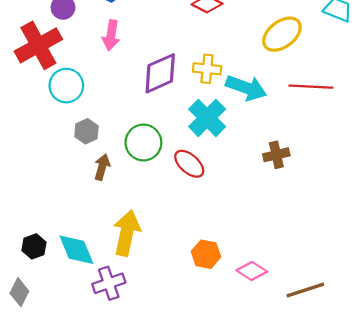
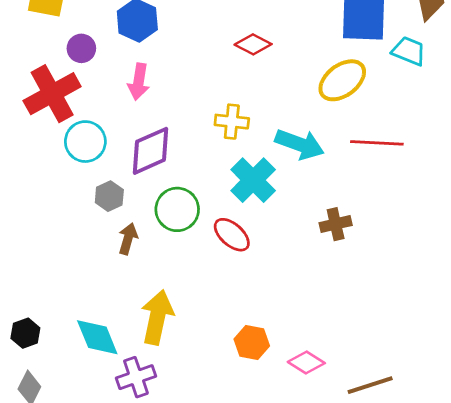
yellow cross: (207, 69) -> (232, 122), moved
purple diamond: (160, 73) -> (151, 151), moved
black hexagon: (34, 246) -> (25, 333), moved

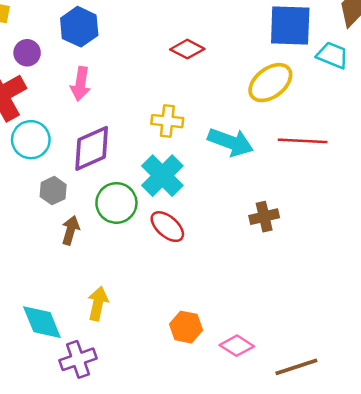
cyan cross: (253, 180) -> (162, 176), moved
yellow arrow: (157, 317) -> (98, 304), size x0.7

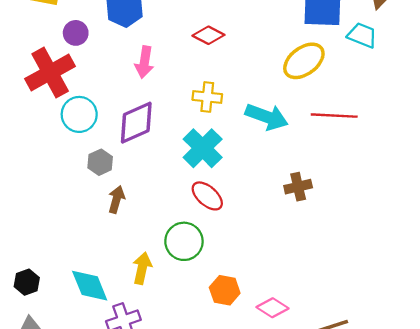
red diamond: (187, 49) -> (208, 35), moved
pink arrow: (80, 84) -> (144, 62), moved
green circle: (116, 203) -> (184, 241), moved

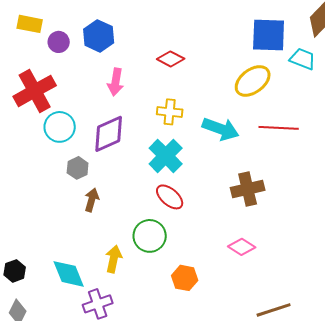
purple circle: (76, 33) -> (59, 42), moved
brown cross: (298, 187) -> (248, 189), size x1.4
pink diamond: (272, 308) -> (242, 247), moved

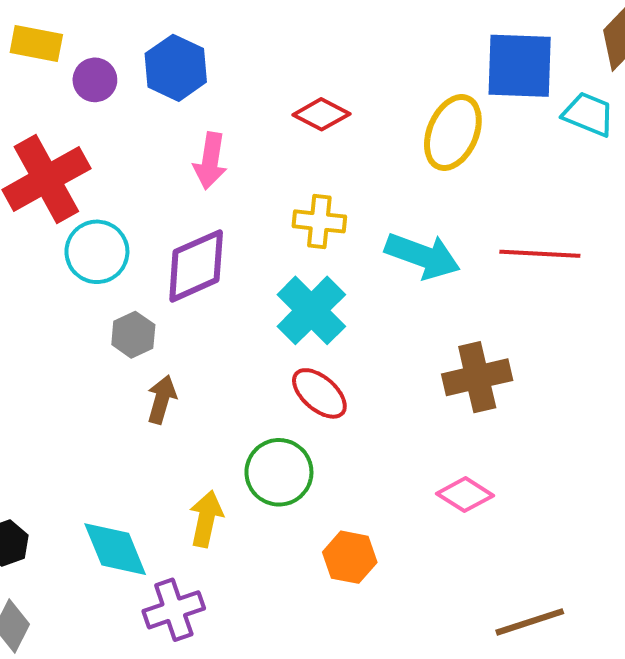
yellow ellipse: (253, 81) -> (453, 132), moved, turned -30

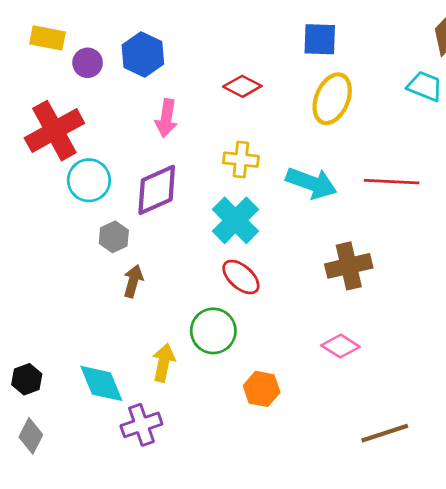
blue square: (520, 66) -> (320, 39), moved, size x0.7

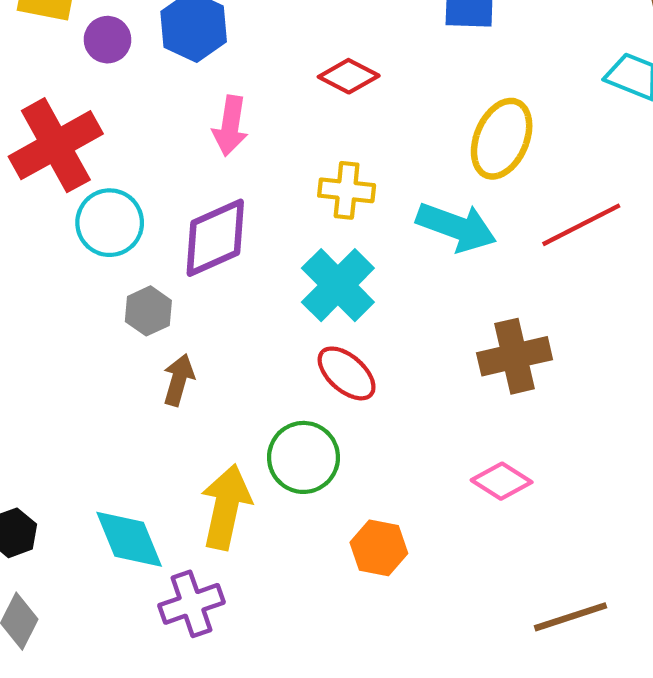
yellow ellipse: (332, 99) -> (502, 139), moved
red line: (392, 182) -> (581, 225), turned -30
yellow arrow: (164, 363) -> (226, 507), size x1.4

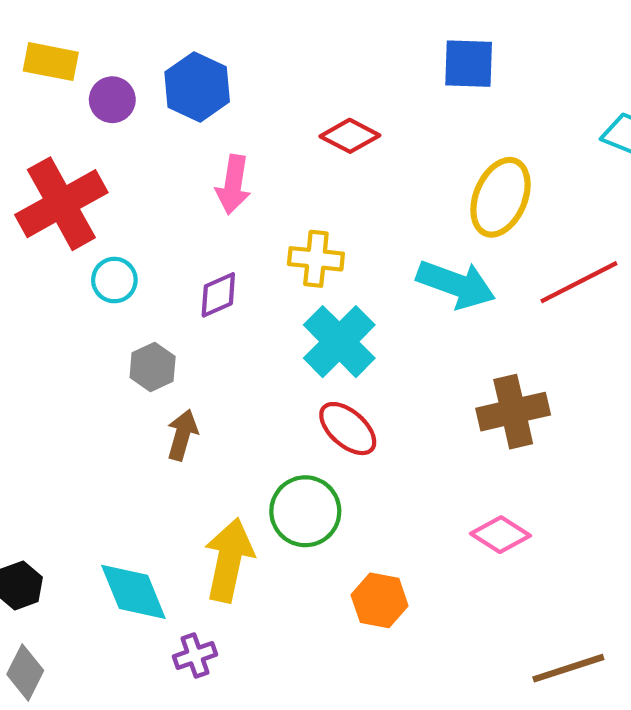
yellow cross: (347, 190) -> (316, 259), moved
cyan circle: (110, 223) -> (114, 280), size x0.7
purple diamond: (215, 238) -> (218, 295), size x0.6
purple cross: (191, 604) -> (195, 656), size x0.7

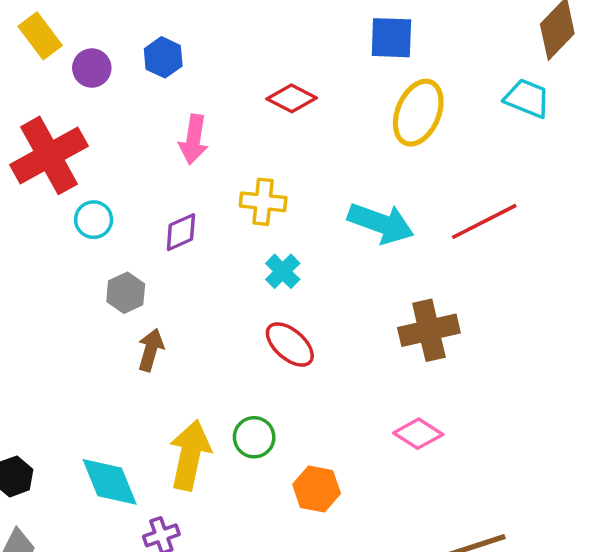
yellow rectangle: (51, 62) -> (40, 36), turned 42
blue hexagon: (197, 87) -> (163, 57), size x0.7
yellow ellipse: (500, 197) -> (418, 113), moved
cyan cross: (339, 342) -> (283, 271), size x0.6
green circle: (305, 511) -> (254, 437), moved, size x0.7

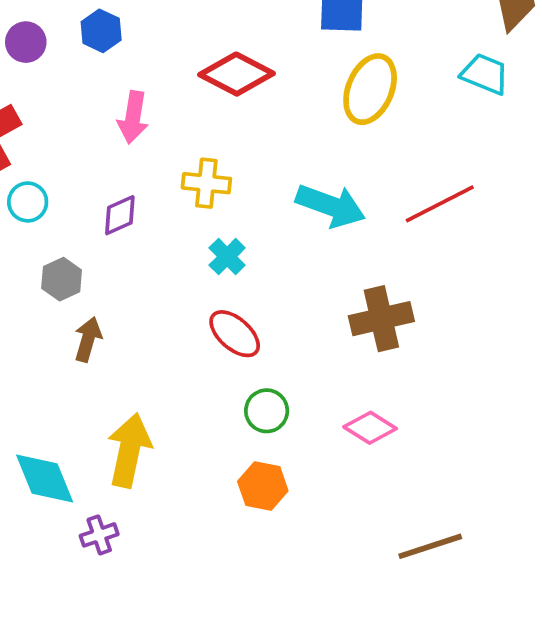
red diamond: (292, 98) -> (236, 74), size x1.4
green circle: (254, 437) -> (267, 411), moved

